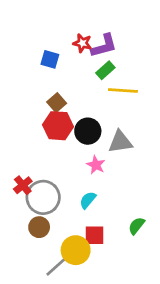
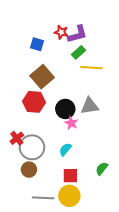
brown square: (57, 103) -> (42, 77), size x1.6
red hexagon: (58, 126) -> (34, 102), moved
black circle: (88, 131) -> (65, 109), moved
yellow circle: (76, 250) -> (69, 196), moved
gray line: (58, 265) -> (43, 198), turned 45

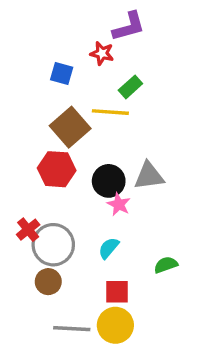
purple L-shape: (77, 34) -> (129, 27), moved
yellow line: (92, 68) -> (110, 112), moved
green semicircle: (102, 169) -> (166, 265), moved, turned 32

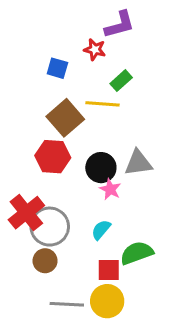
red cross: (28, 230) -> (26, 213), size x1.6
green semicircle: (166, 265) -> (137, 253), moved, size x1.5

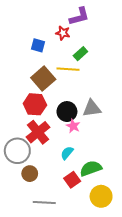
red cross: (26, 213) -> (38, 132), moved
gray circle: (50, 227) -> (17, 151), moved
red square: (109, 270) -> (72, 180), turned -35
yellow circle: (107, 301) -> (101, 196), moved

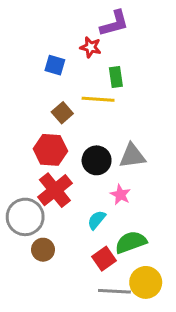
green rectangle: (80, 54) -> (116, 77), turned -56
brown square: (43, 78) -> (62, 113), size x0.6
pink star: (73, 126) -> (120, 195), moved
gray line: (44, 203) -> (114, 291), moved

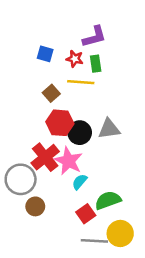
purple L-shape: (114, 23) -> (94, 37), moved
red star: (91, 47) -> (75, 59), moved
red hexagon: (50, 150) -> (60, 123), moved
pink star: (120, 195) -> (69, 161), moved, size x1.6

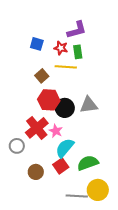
pink star: (69, 161) -> (56, 131), size x0.6
gray circle: (21, 179) -> (17, 146), size x0.6
cyan semicircle: (80, 182) -> (65, 148), size x1.5
brown circle: (35, 206) -> (36, 172), moved
red square: (86, 214) -> (61, 166), moved

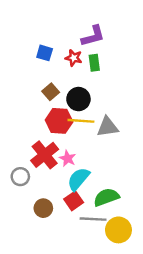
yellow line: (66, 67) -> (81, 121), moved
black circle: (65, 108) -> (78, 99), moved
gray line: (77, 196) -> (93, 219), moved

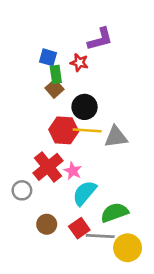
green rectangle: (94, 63) -> (56, 74), moved
brown square: (51, 92) -> (55, 89), moved
red square: (74, 201) -> (79, 228), moved

